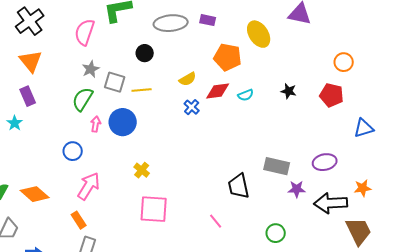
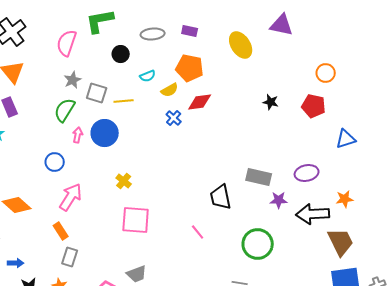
gray ellipse: (171, 23) -> (153, 34), size x0.7
black circle: (145, 53) -> (121, 54), moved
orange pentagon: (228, 57) -> (190, 68), moved
cyan semicircle: (246, 95) -> (148, 76), moved
green circle: (276, 233) -> (258, 244), size x1.6

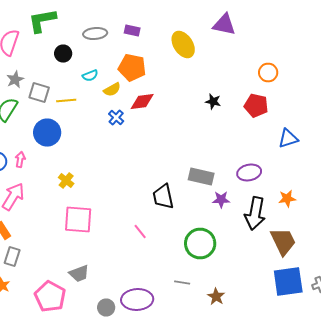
pink arrow: (78, 135) -> (20, 160), moved
black arrow: (313, 214) -> (255, 214), turned -76

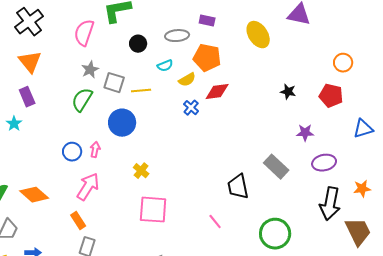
gray ellipse: (95, 34) -> (177, 36), moved
gray rectangle: (201, 176) -> (276, 167), turned 30
purple star: (221, 200) -> (305, 133), moved

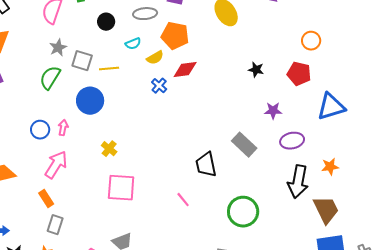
blue triangle: (363, 129) -> (331, 107), size x1.4

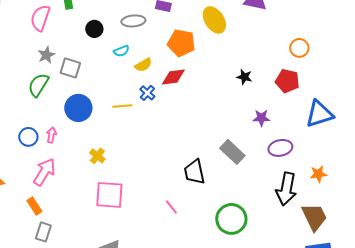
orange pentagon: (175, 36) -> (181, 43), moved
yellow line: (109, 69) -> (122, 106), moved

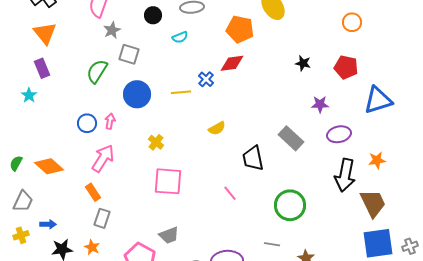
orange circle: (299, 48) -> (352, 22), moved
gray star: (46, 55) -> (112, 30), moved
yellow semicircle: (143, 65) -> (217, 128), moved

